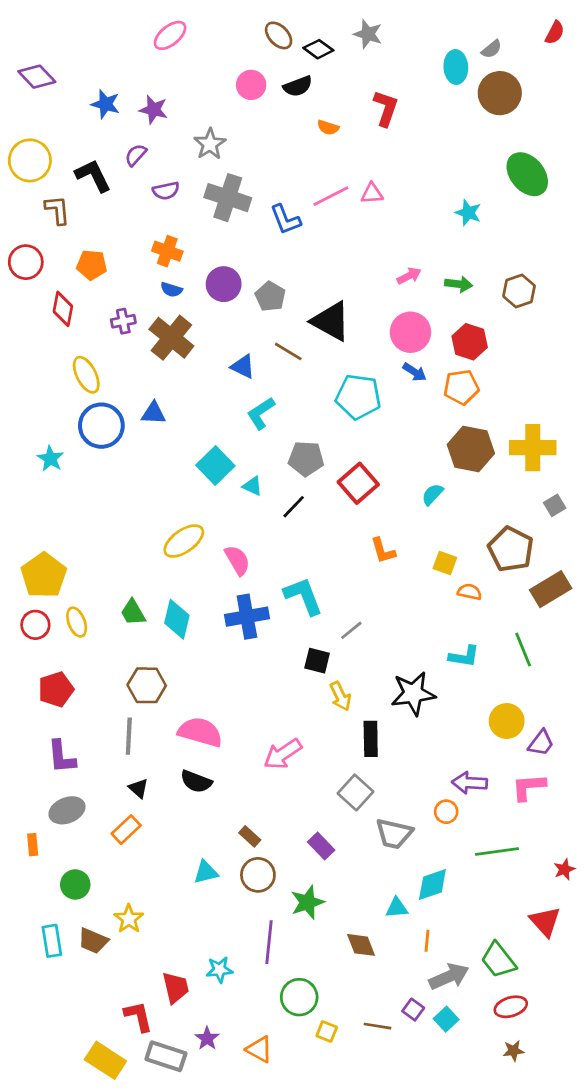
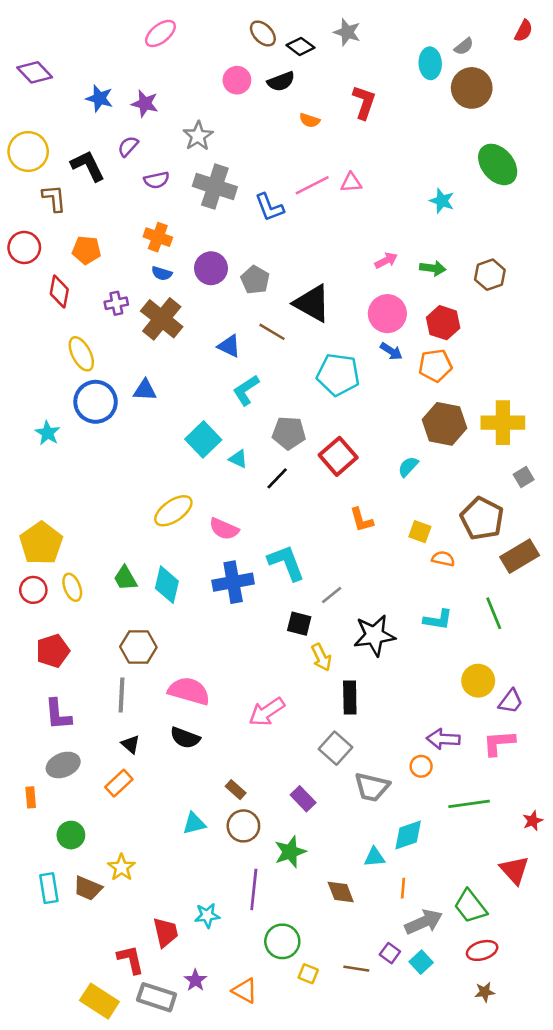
pink semicircle: (237, 560) -> (224, 529), turned 144
black star: (413, 694) -> (374, 635), moved

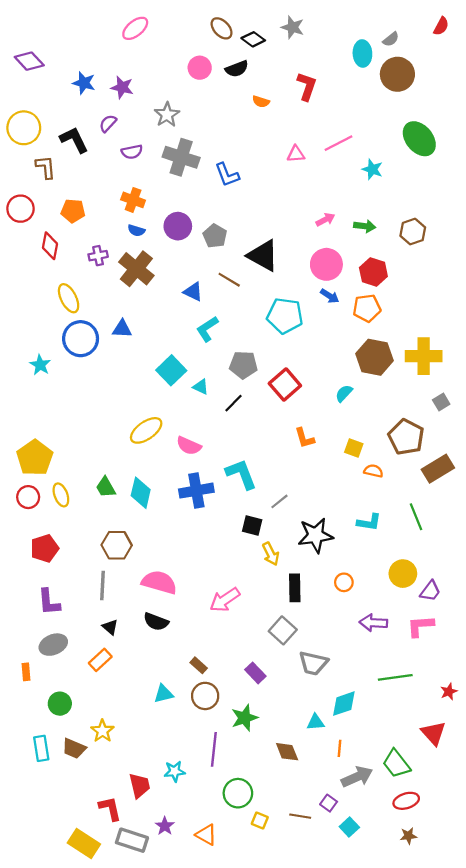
pink line: (312, 185) -> (338, 143), moved
orange circle: (421, 766) -> (344, 582), moved
cyan square: (421, 962) -> (349, 827), moved

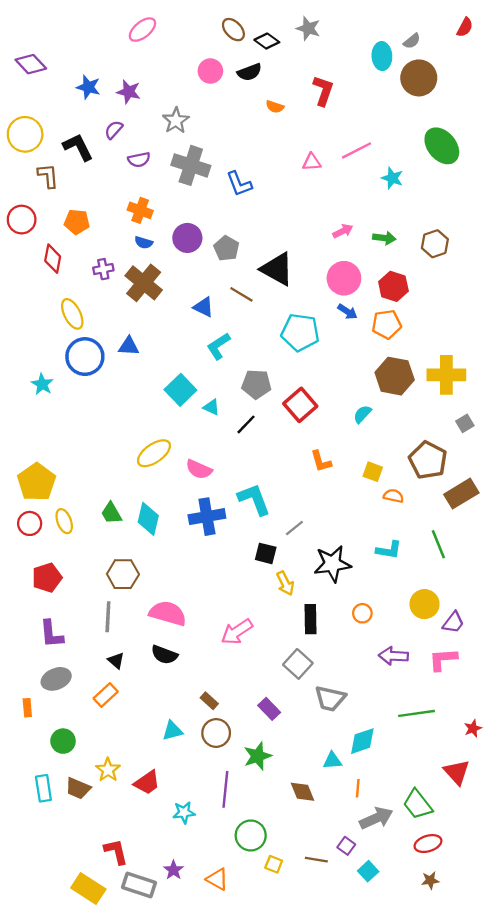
red trapezoid: (140, 786) -> (147, 783), moved, turned 68

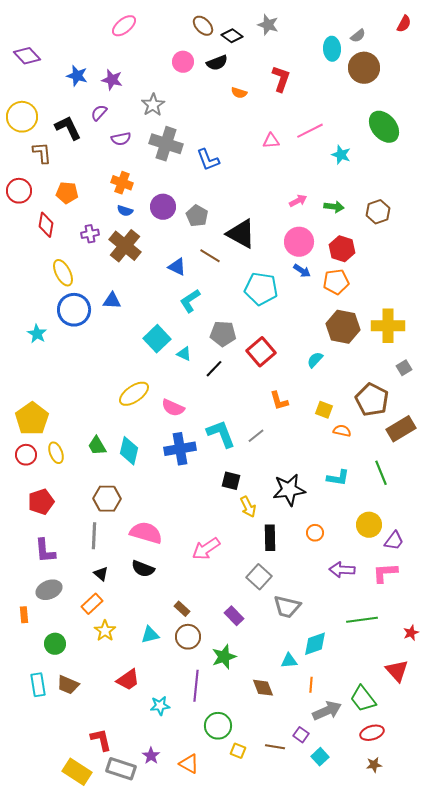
gray line: (294, 528) -> (256, 436), moved
yellow star: (108, 770) -> (105, 631), moved

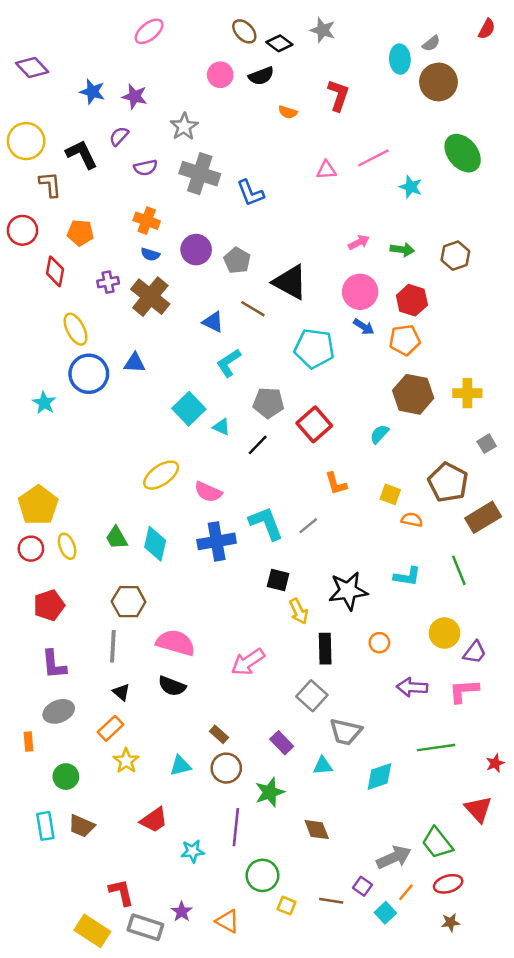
yellow cross: (388, 326) -> (467, 393), size x0.7
cyan triangle: (289, 661) -> (323, 766), moved
orange line: (311, 685) -> (406, 892), moved, turned 35

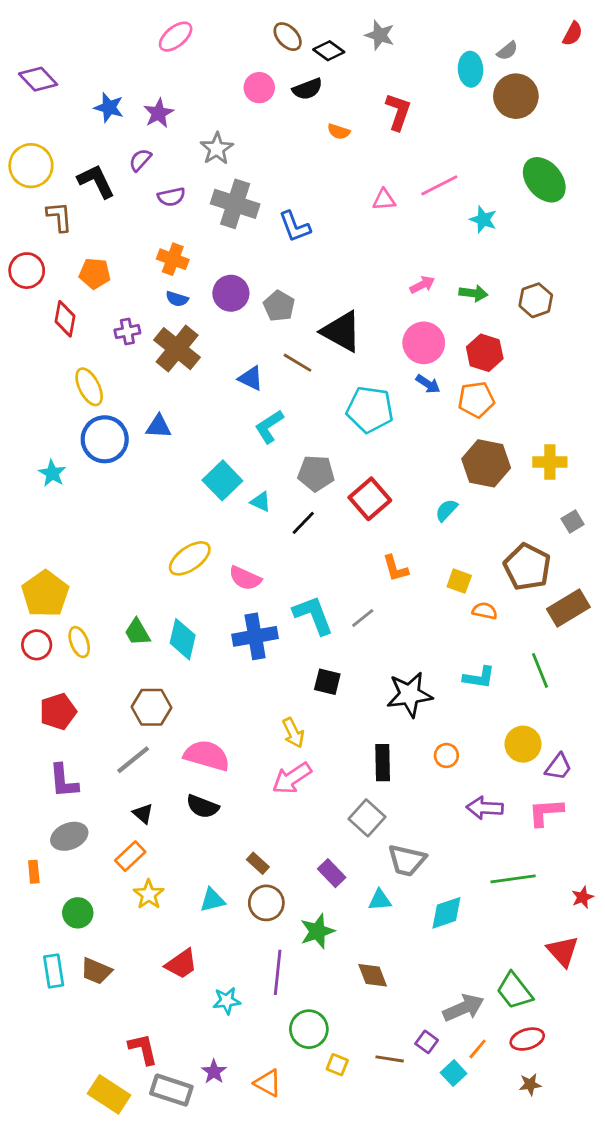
purple star: (135, 96) -> (159, 113), turned 30
yellow arrow: (299, 611) -> (293, 733), moved
gray line: (113, 646) -> (133, 760), turned 48

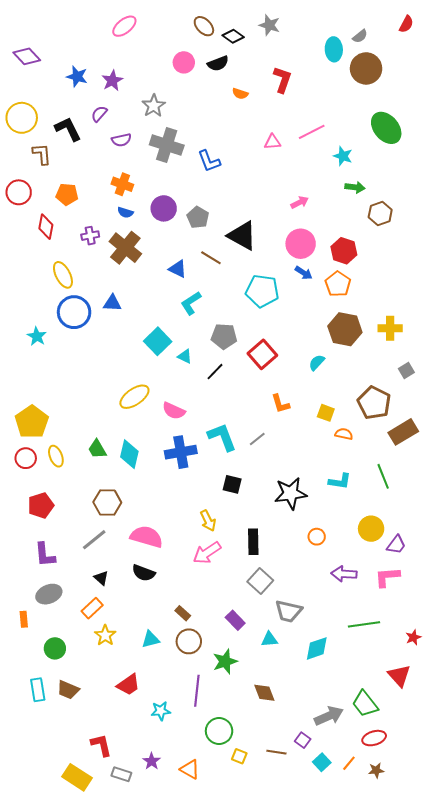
green arrow: (473, 293) -> (355, 187), moved
orange pentagon: (476, 400) -> (338, 284), turned -30
black rectangle: (383, 763) -> (253, 542), moved
orange line: (478, 1049) -> (349, 763), moved
gray rectangle: (171, 1090) -> (121, 774), size x0.7

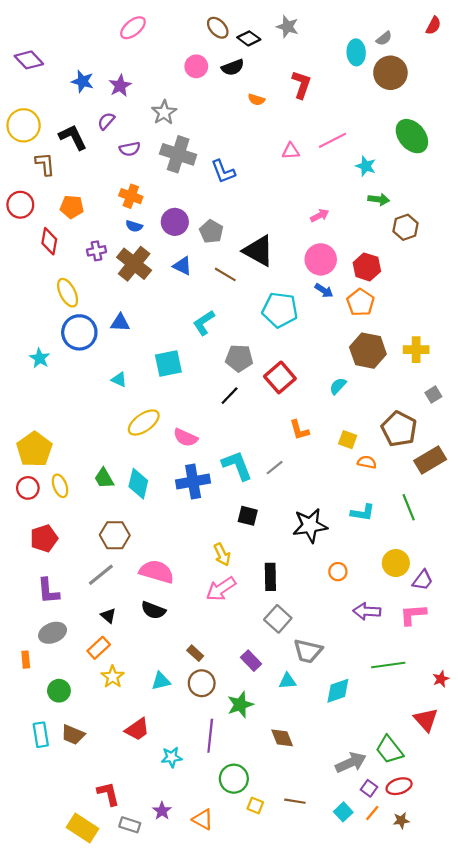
blue triangle: (178, 269) -> (182, 266), moved
cyan square: (158, 341) -> (168, 363), turned 32
cyan triangle: (185, 356) -> (119, 380), moved
purple square: (303, 740) -> (369, 788), moved

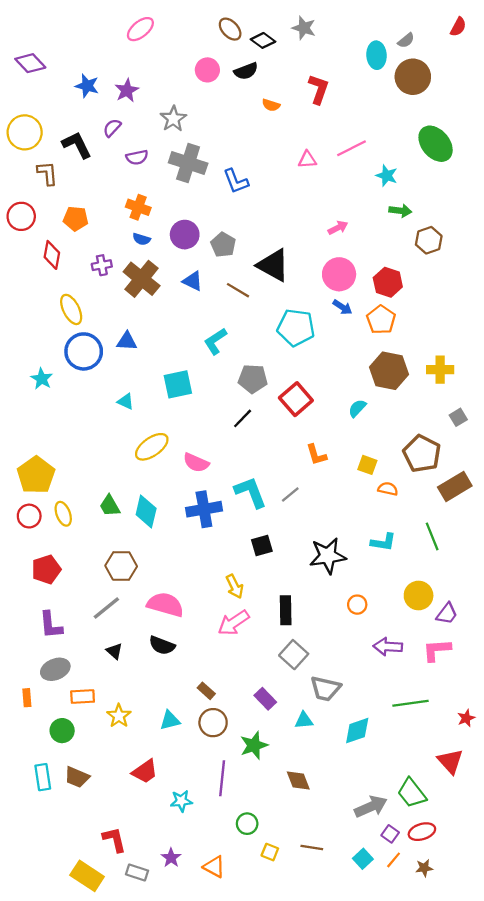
black square: (248, 516) -> (262, 546), turned -30
orange rectangle: (99, 648) -> (83, 697), moved, turned 40
green circle: (234, 779) -> (247, 824), size x0.7

